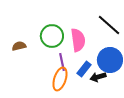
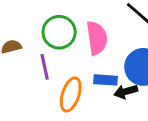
purple line: (62, 62) -> (45, 67), moved
blue rectangle: (84, 69) -> (105, 80), turned 56

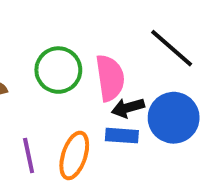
purple line: (45, 67) -> (29, 155), moved
black arrow: (126, 92) -> (128, 108), moved

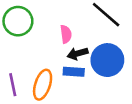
green circle: (58, 70) -> (18, 21), moved
pink semicircle: (110, 78) -> (66, 34), size x0.6

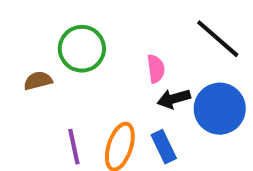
blue rectangle: (74, 72) -> (164, 147), moved, turned 60

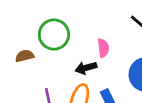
black arrow: (174, 99) -> (86, 68), moved

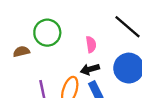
black arrow: (86, 68) -> (90, 69), moved

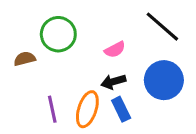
pink semicircle: (91, 44) -> (115, 50), turned 70

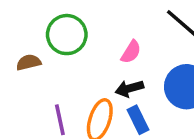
pink semicircle: (115, 50) -> (131, 52), turned -30

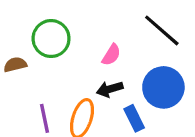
blue rectangle: (138, 120) -> (134, 118), moved

